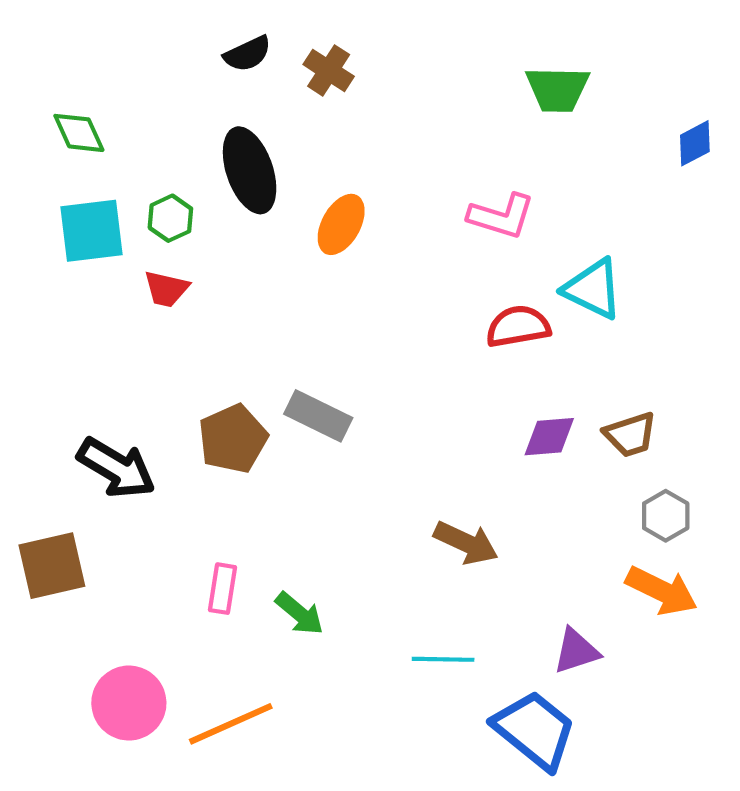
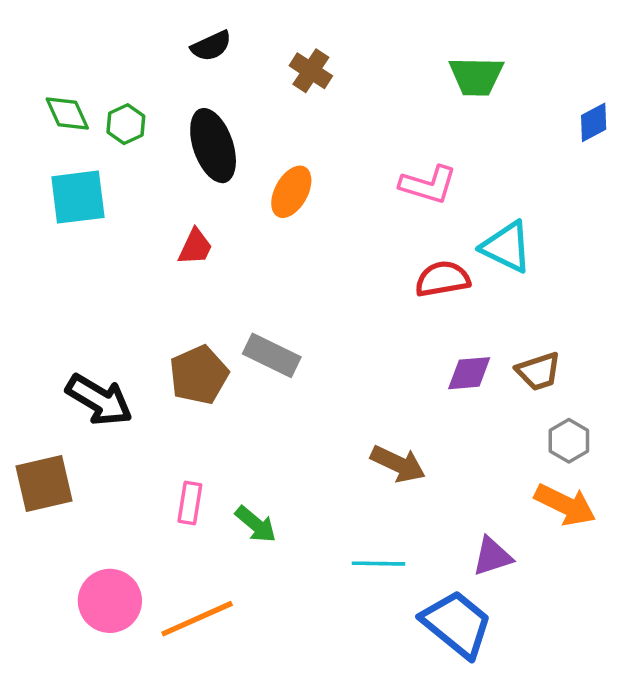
brown cross: (329, 70) -> (311, 71), moved
green hexagon: (170, 218) -> (126, 124), moved
red trapezoid: (166, 289) -> (195, 247), moved, turned -78

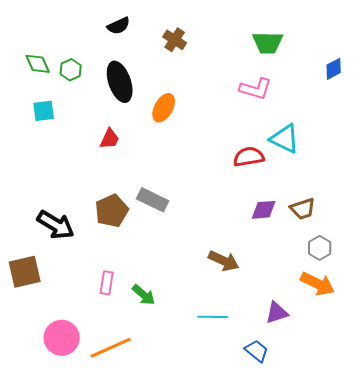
pink L-shape: (428, 185) -> (256, 89), moved
cyan square: (78, 197) -> (44, 111), size x0.7
blue trapezoid: (457, 624) -> (257, 351), size x0.6

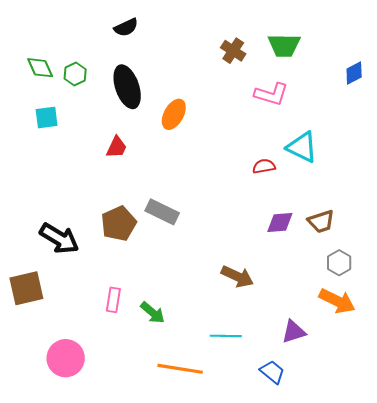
brown cross: (175, 40) -> (233, 51), moved
red semicircle: (249, 157) -> (264, 166), size x0.7
orange line: (111, 348) -> (180, 369), moved, turned 33

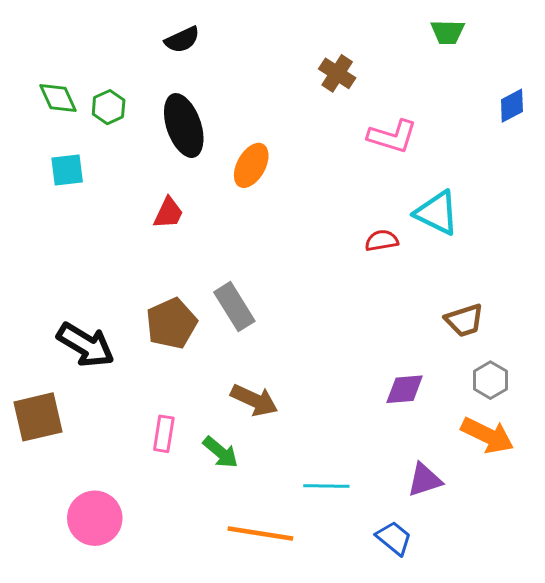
green trapezoid: (284, 45) -> (448, 32), moved, size x0.7
gray rectangle: (162, 212) -> (234, 307), turned 32
purple diamond: (280, 222) -> (405, 389), moved
brown arrow: (237, 277) -> (254, 400), moved

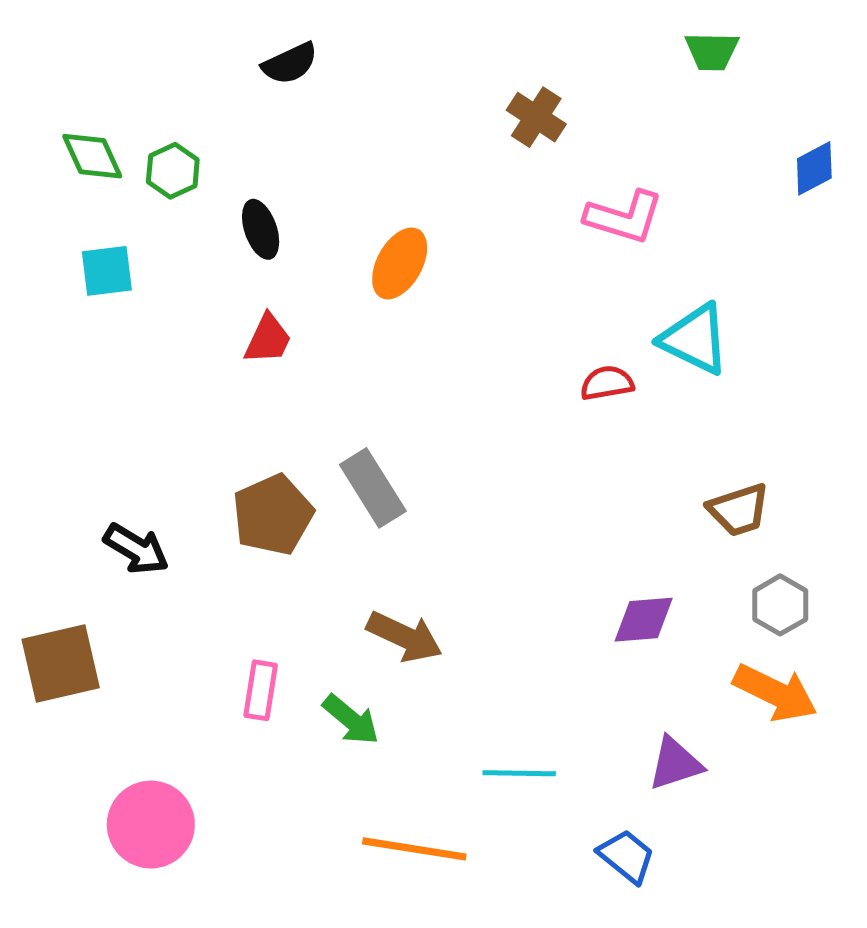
black ellipse: (184, 126) -> (261, 229), moved, size x0.6
black arrow: (86, 345) -> (136, 549), size x0.7

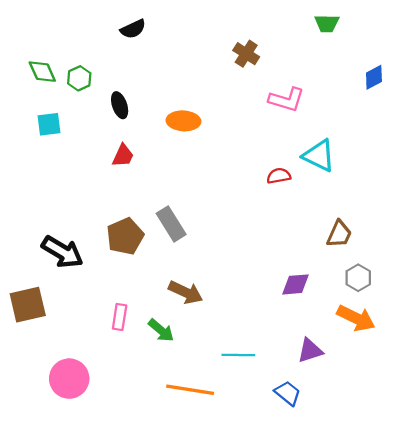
orange ellipse: (400, 263) -> (183, 121), turned 64
brown trapezoid: (739, 510) -> (339, 234), turned -48
black arrow: (136, 549) -> (62, 252), size x1.4

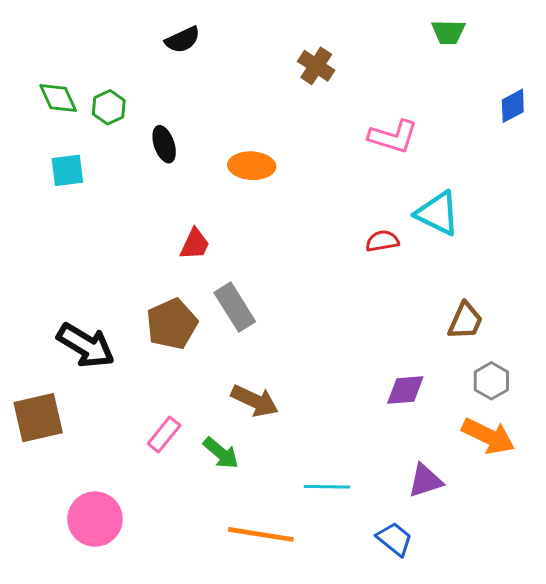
brown cross: (246, 54) -> (316, 66), moved
red trapezoid: (123, 156) -> (195, 244), moved
pink rectangle: (120, 317) -> (164, 435), turned 30

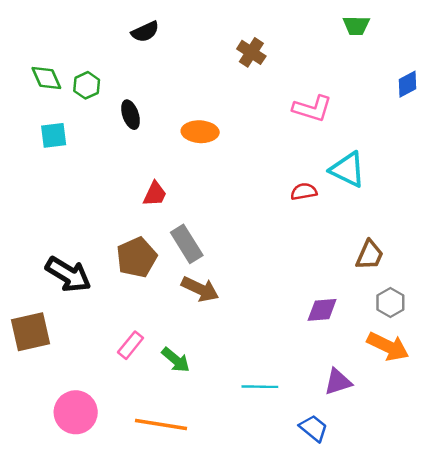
brown arrow: (255, 401) -> (200, 289), moved
orange line: (261, 534) -> (161, 424), moved

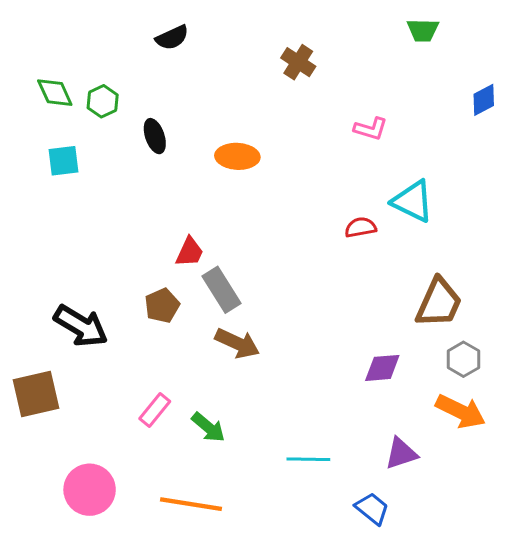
pink L-shape: (312, 109) -> (371, 129), size x0.7
red trapezoid: (155, 194) -> (190, 252), moved
brown trapezoid: (370, 255) -> (439, 303), size x1.4
brown pentagon: (137, 257) -> (162, 306), size x0.7

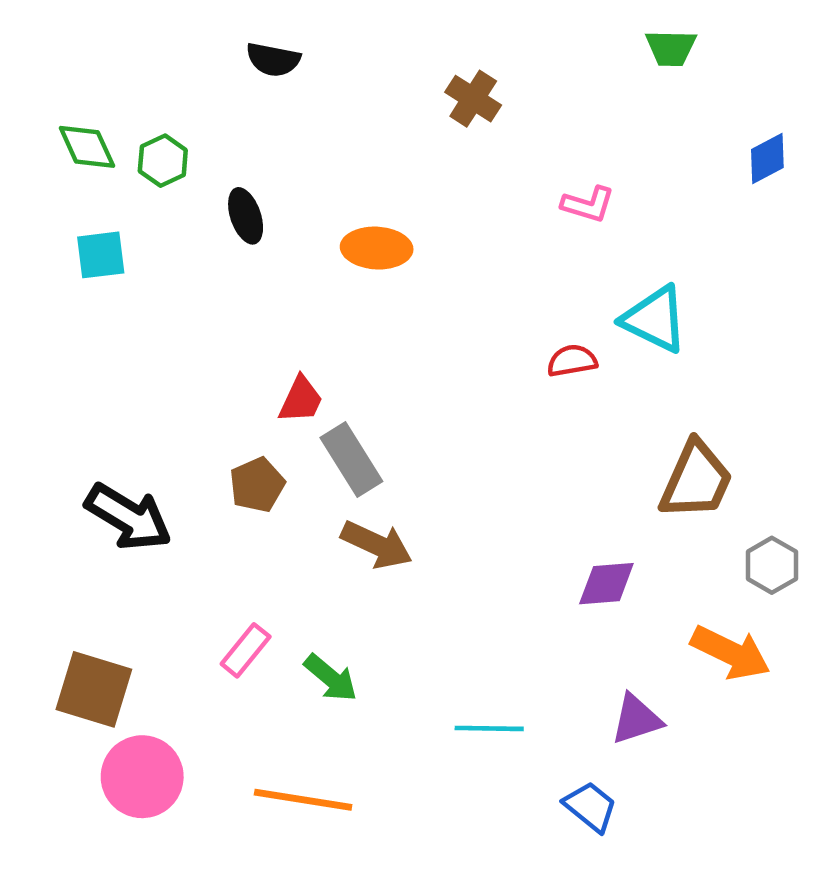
black semicircle: (172, 38) -> (273, 60), turned 36
gray hexagon: (463, 359) -> (772, 565), moved
brown square: (36, 394) -> (94, 689), moved, turned 30

